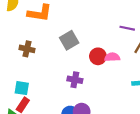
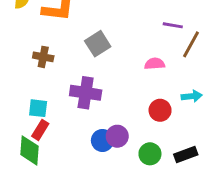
red circle: (98, 56) -> (160, 110), moved
purple cross: (75, 80) -> (86, 93), moved, size x1.5

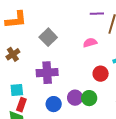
brown cross: (43, 57) -> (13, 54), turned -32
blue circle: (102, 140) -> (54, 104), moved
green circle: (150, 154) -> (89, 98), moved

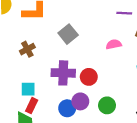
red circle: (101, 74) -> (89, 77), moved
purple circle: (75, 98) -> (80, 101), moved

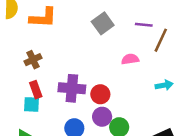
gray square: (68, 34) -> (103, 23), moved
purple circle: (80, 101) -> (102, 117), moved
red rectangle: (32, 106) -> (36, 90), moved, turned -48

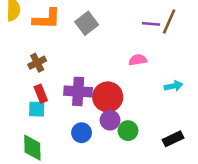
gray square: (103, 23) -> (87, 23), moved
brown line: (161, 40) -> (169, 22), moved
red circle: (100, 94) -> (108, 97), size x1.5

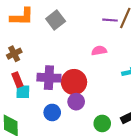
cyan square: (37, 109) -> (23, 92), moved
green circle: (128, 131) -> (102, 123), moved

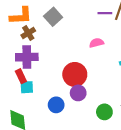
brown cross: (14, 54) -> (28, 33), moved
purple cross: (49, 78) -> (27, 57), moved

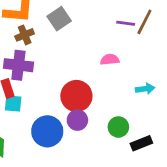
blue circle: (56, 105) -> (47, 131), size x1.5
green circle: (104, 112) -> (118, 127), moved

